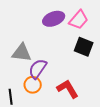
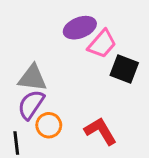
pink trapezoid: (79, 20) -> (102, 44), moved
purple semicircle: (38, 69) -> (31, 105), moved

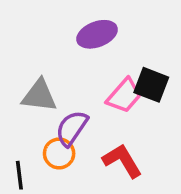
pink trapezoid: (102, 44) -> (124, 96), moved
purple semicircle: (31, 105) -> (72, 128), moved

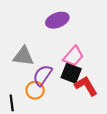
black square: (151, 85) -> (71, 73), moved
red L-shape: (122, 161) -> (86, 86), moved

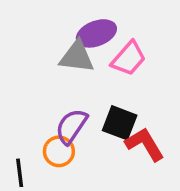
gray triangle: (23, 56) -> (77, 57), moved
pink trapezoid: (73, 56) -> (129, 58), moved

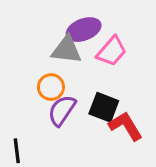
orange circle: (59, 151) -> (51, 87), moved

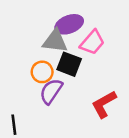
black square: (104, 107) -> (69, 64), moved
red L-shape: (126, 126) -> (104, 104), turned -88

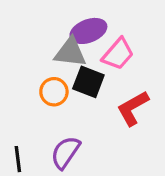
purple semicircle: (51, 91) -> (65, 152), moved
red L-shape: (104, 104) -> (133, 108), moved

